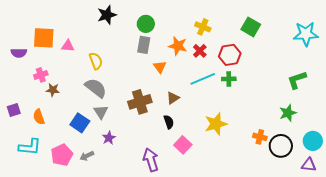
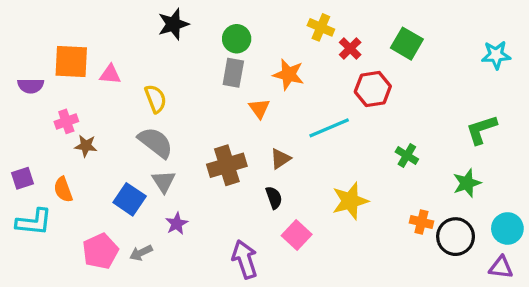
yellow cross: (203, 27) -> (321, 27), moved
cyan star: (306, 34) -> (496, 55), size x0.7
red cross: (200, 51) -> (350, 48), moved
green cross: (229, 79) -> (407, 155), moved, turned 32
cyan L-shape: (30, 147) -> (34, 222), moved

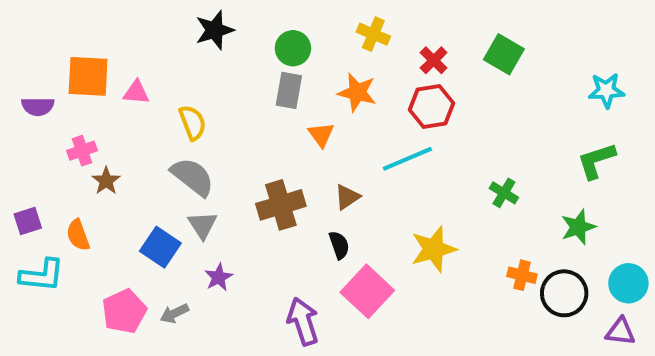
yellow cross: (321, 27) -> (373, 34), moved
cyan star: (496, 55) -> (606, 90), moved
red hexagon: (373, 89) -> (432, 106), moved
brown star: (86, 146) -> (106, 181), turned 30
pink square: (297, 235) -> (367, 291), size x1.4

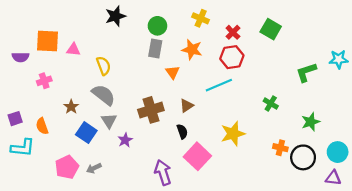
cyan star: (606, 90) -> (339, 59), moved
green L-shape: (596, 161) -> (306, 72), moved
brown star: (106, 181) -> (71, 107), moved
purple star: (219, 277) -> (125, 140), moved

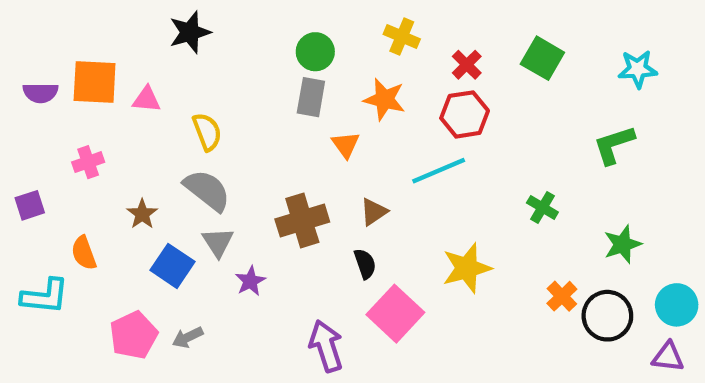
black star: (115, 16) -> (190, 32), moved
purple semicircle: (20, 57) -> (40, 93), moved
cyan star: (339, 59) -> (638, 69), moved
purple square: (15, 119) -> (30, 205), moved
orange cross: (280, 148) -> (562, 296), turned 32

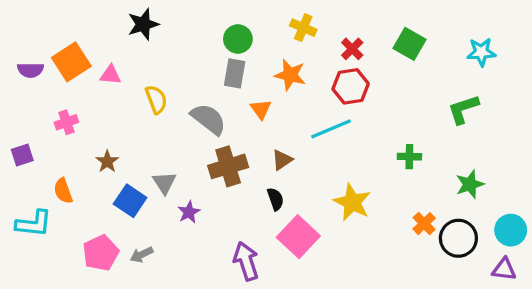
orange square: (95, 82) -> (71, 62), turned -36
gray semicircle: (207, 190) -> (209, 119), moved
green cross: (542, 208) -> (409, 157), turned -30
yellow star: (467, 268) -> (352, 202), turned -30

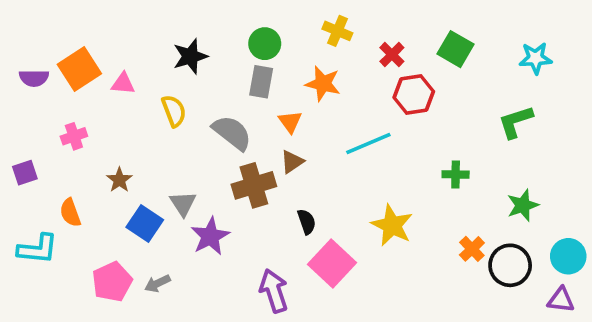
black star: (143, 24) -> (190, 56), moved
red hexagon: (351, 86) -> (414, 94), moved
brown triangle: (282, 160) -> (292, 162), moved
purple star: (189, 212) -> (210, 236), size x1.5

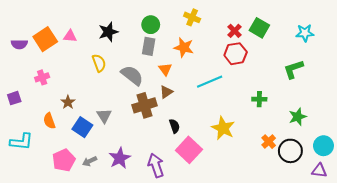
red cross: (392, 55) -> (235, 31), moved
pink triangle: (123, 84) -> (70, 36), moved
orange semicircle: (70, 213) -> (49, 121), moved
purple star: (210, 236) -> (120, 158), moved

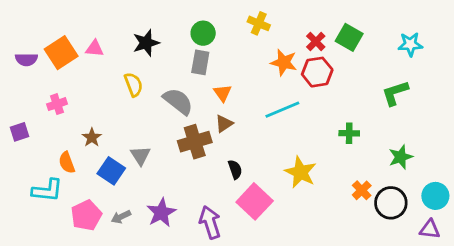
orange star: (184, 47) -> (284, 62), moved
cyan L-shape: (21, 142) -> (47, 190), moved

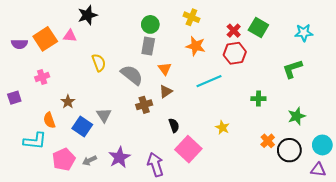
black star: (146, 43) -> (87, 15), moved
orange star: (284, 62) -> (196, 46), moved
brown cross: (195, 142) -> (144, 105), size x0.7
yellow star: (300, 172) -> (222, 127), size x0.6

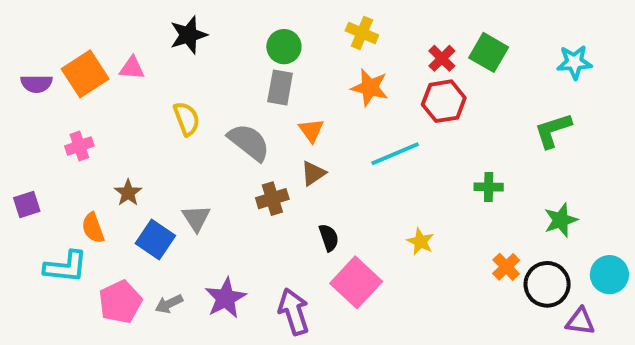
black star: (87, 15) -> (188, 35), moved
purple square: (14, 98) -> (27, 204), moved
purple triangle: (318, 170) -> (580, 321), moved

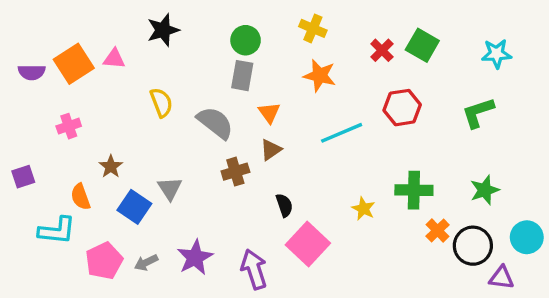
red hexagon: (444, 101) -> (402, 108), moved
green cross: (489, 187) -> (414, 190), moved, size x1.5

